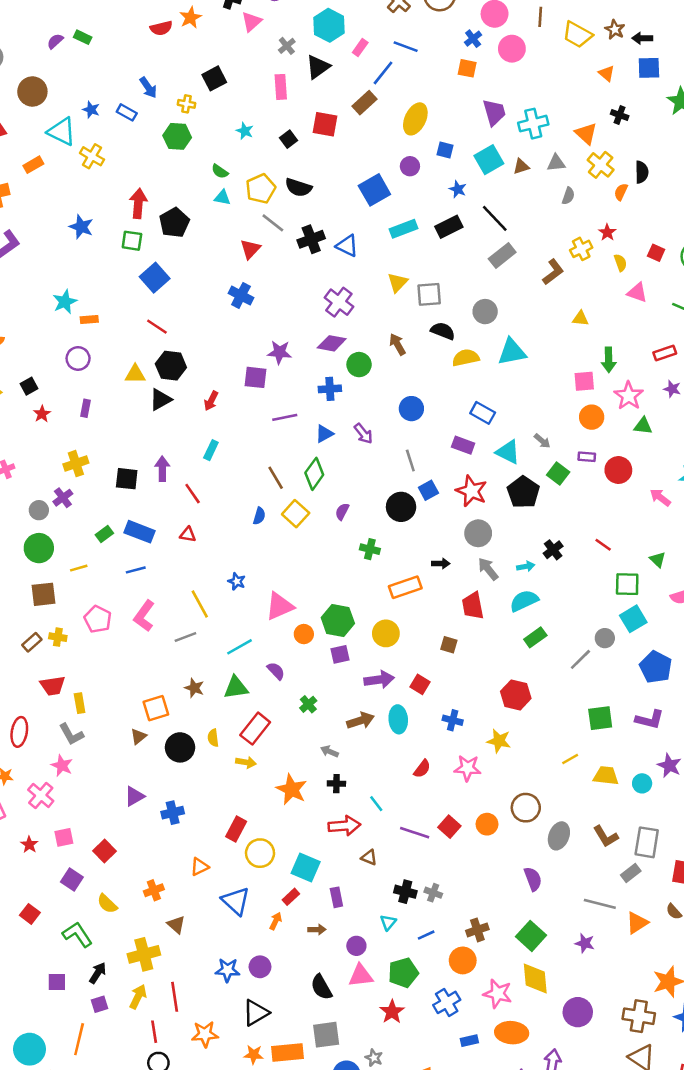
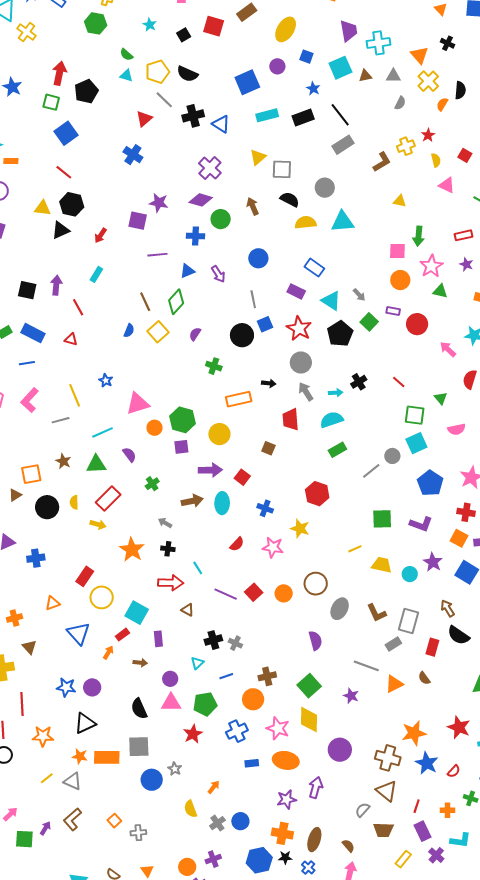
black cross: (405, 892) -> (213, 640), turned -36

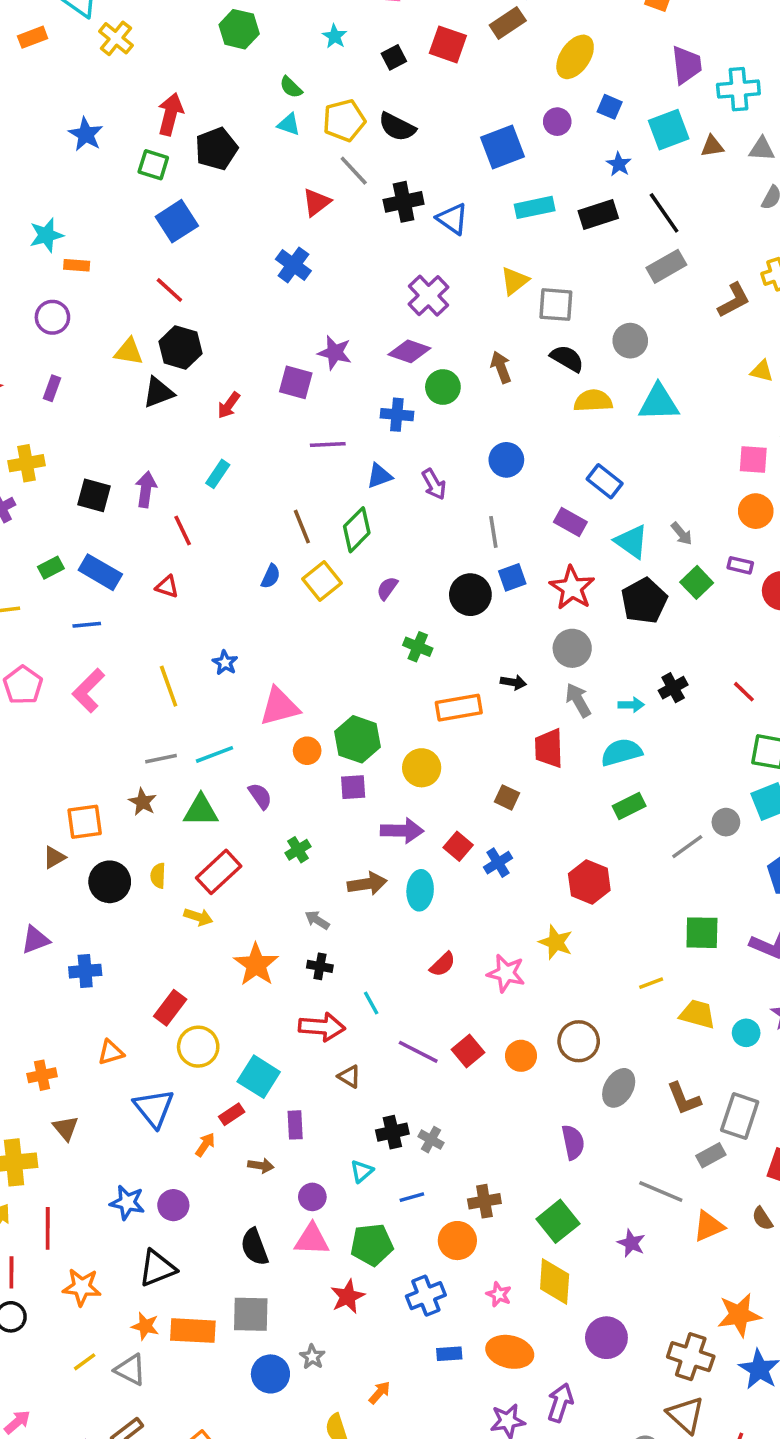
gray line: (61, 420) -> (161, 759), moved
blue cross: (265, 508) -> (498, 863), moved, turned 35
pink star: (278, 728) -> (499, 1294), size x0.6

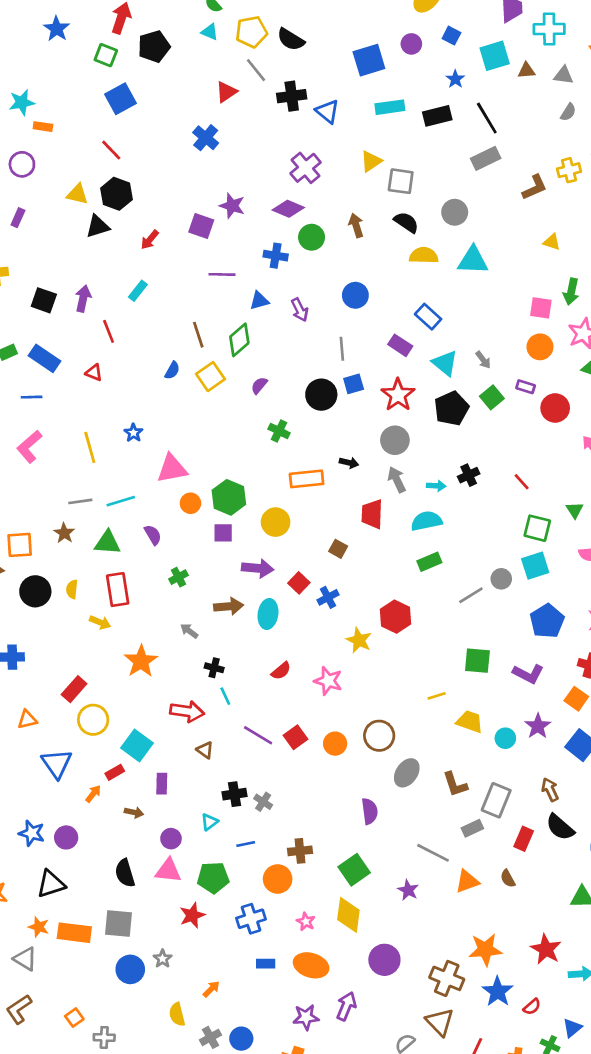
red rectangle: (219, 872) -> (118, 590), turned -60
yellow star: (556, 942) -> (359, 640), moved
black cross: (320, 966) -> (214, 668), moved

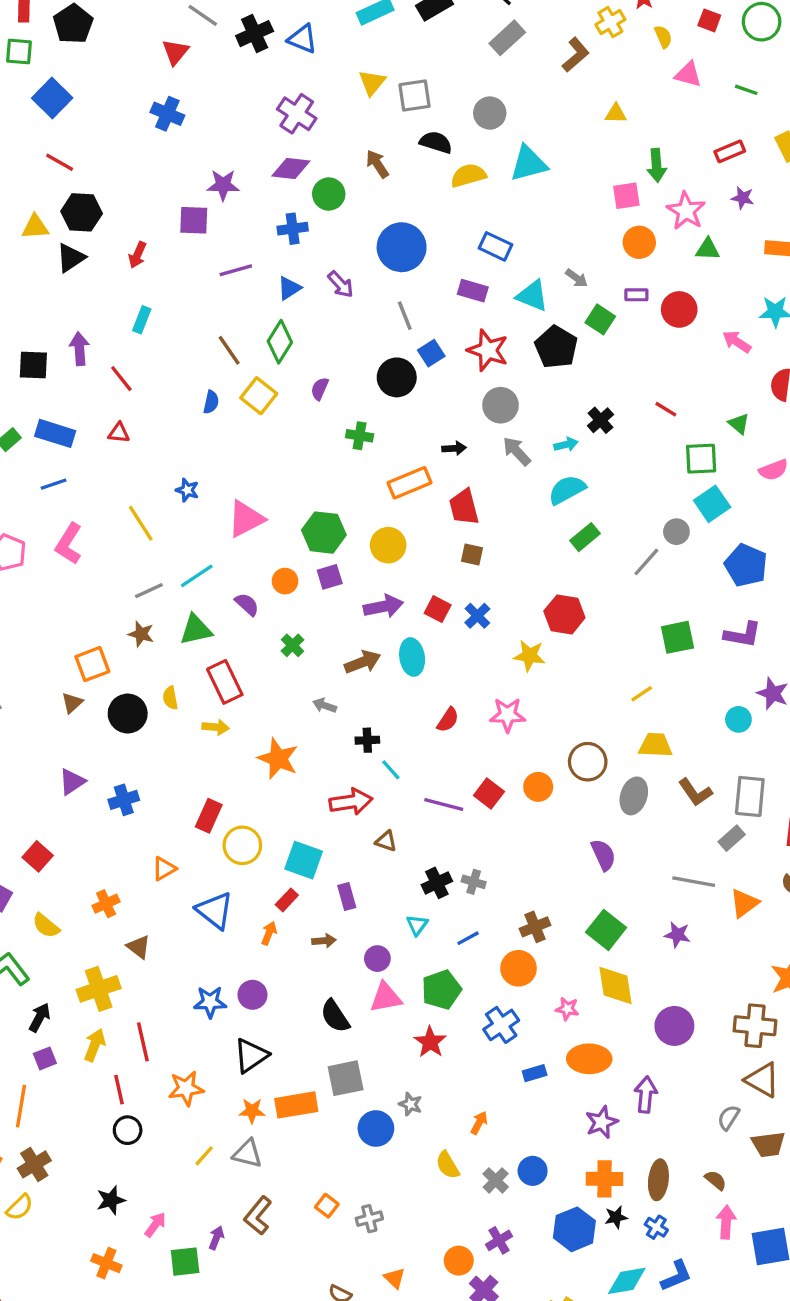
blue circle: (355, 295) -> (402, 247), size x1.5
orange circle: (190, 503) -> (285, 581), moved
red trapezoid: (372, 514) -> (464, 507), moved
yellow trapezoid: (470, 722) -> (655, 745), moved

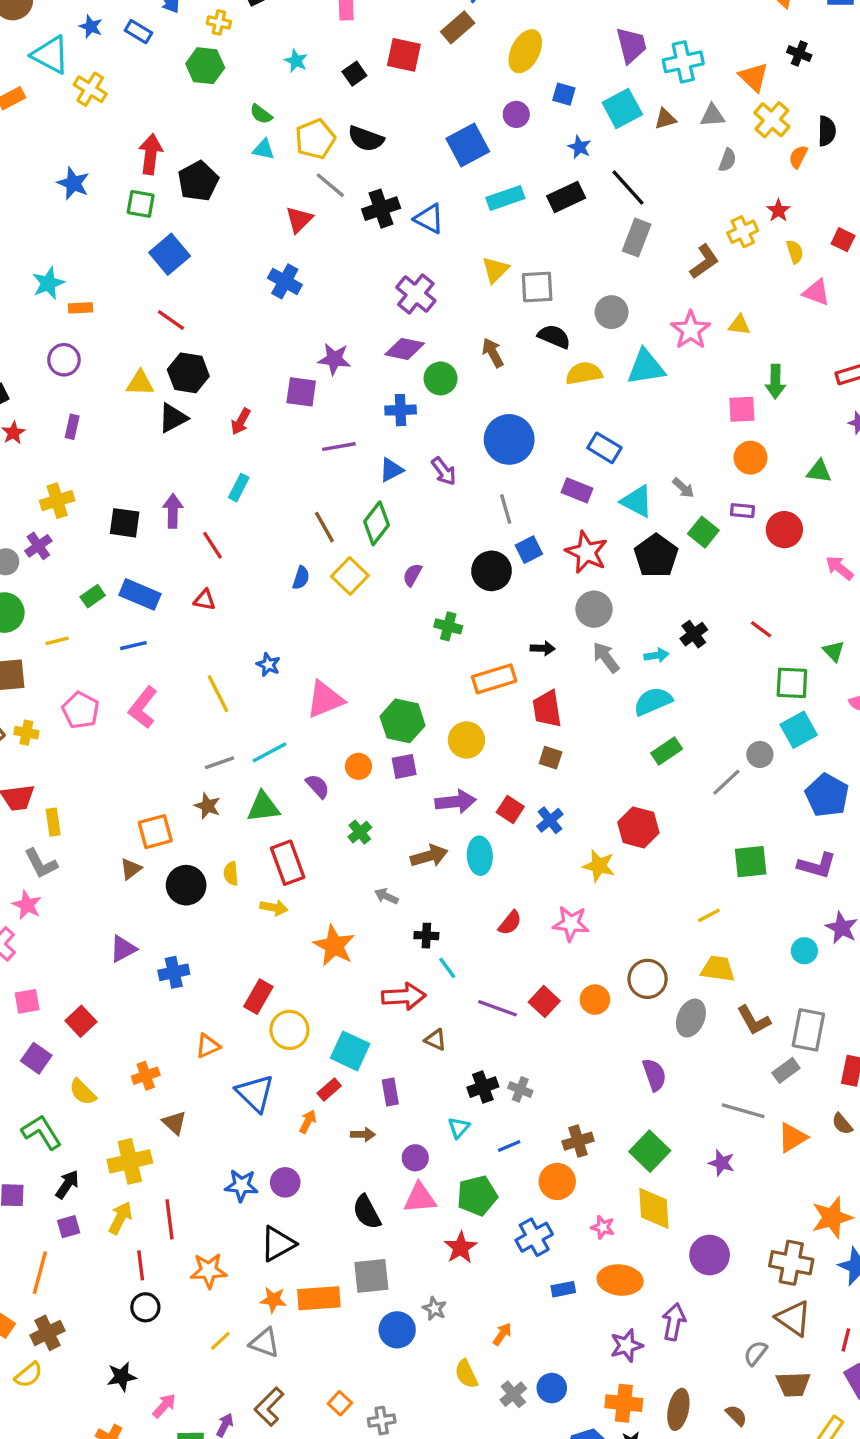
gray rectangle: (507, 38) -> (637, 238), turned -32
pink star: (686, 211) -> (691, 330), moved

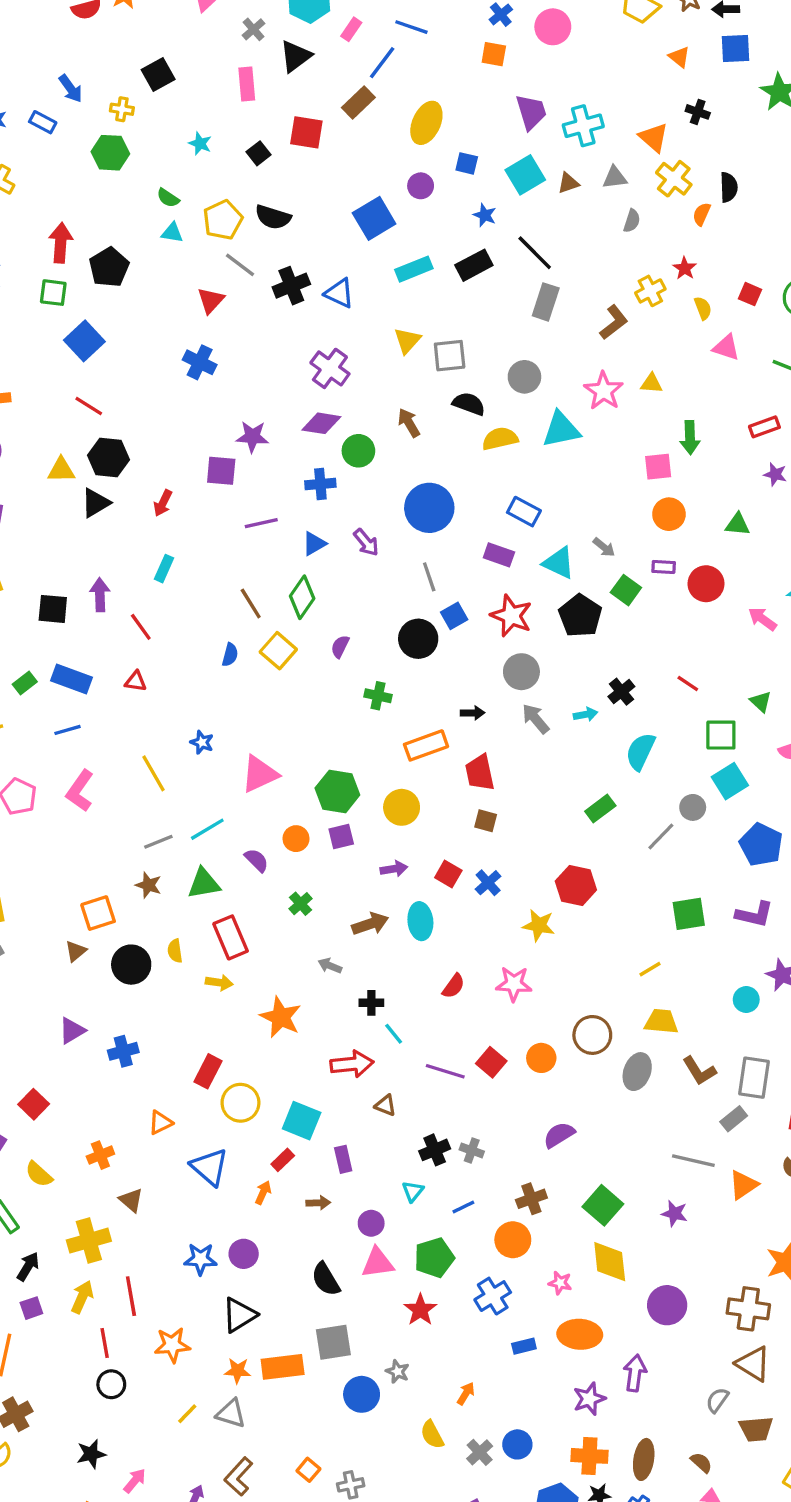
cyan semicircle: (653, 701) -> (640, 751), moved, turned -39
purple arrow: (456, 802) -> (394, 869), size x0.7
purple semicircle: (654, 1075) -> (559, 1135), moved, turned -100

